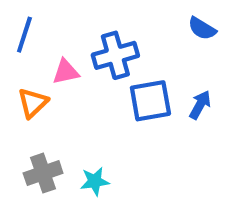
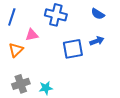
blue cross: (115, 55) -> (56, 15), moved, turned 30
blue arrow: (200, 105) -> (97, 41), moved, turned 40

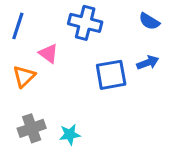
pink triangle: (32, 35) -> (48, 53), turned 48

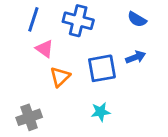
blue line: (18, 26) -> (33, 19), moved
orange triangle: (24, 76) -> (60, 77), moved
cyan star: (70, 134) -> (101, 112), moved

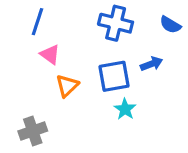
blue semicircle: (137, 19) -> (170, 25), moved
blue cross: (78, 21) -> (116, 23), moved
cyan star: (101, 112) -> (125, 109), moved, turned -30

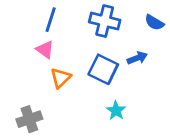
blue line: (37, 22) -> (51, 20), moved
blue square: (114, 76) -> (103, 69), turned 36
cyan star: (125, 109) -> (116, 111), moved

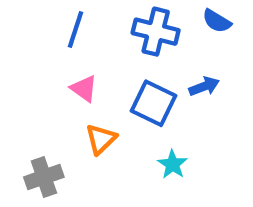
blue semicircle: (154, 22) -> (217, 21), moved
pink triangle: (45, 49) -> (84, 89), moved
orange triangle: (61, 78) -> (101, 139), moved

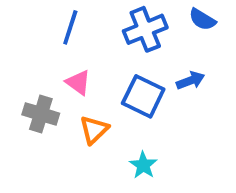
blue cross: (156, 32) -> (145, 29), turned -36
cyan star: (172, 164) -> (143, 165), moved
gray cross: (44, 177) -> (41, 114), moved, turned 36

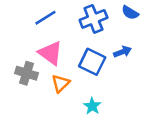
blue line: (70, 27) -> (45, 18), turned 40
pink triangle: (78, 82) -> (51, 53), size x1.5

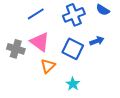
gray cross: (27, 73) -> (16, 49), moved

